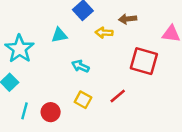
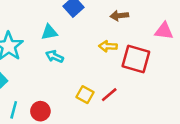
yellow arrow: (104, 33) -> (108, 46), moved
cyan arrow: (80, 66) -> (54, 56), moved
yellow square: (83, 100) -> (85, 95), moved

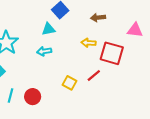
cyan triangle: (49, 32) -> (48, 29), moved
cyan arrow: (54, 56) -> (44, 51), turned -32
red line: (109, 95) -> (94, 76), moved

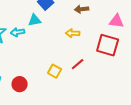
cyan arrow: (44, 51) -> (18, 32), moved
red square: (112, 53) -> (108, 45), moved

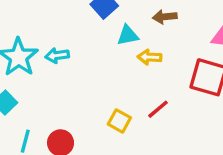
cyan triangle: (35, 20) -> (128, 35), moved

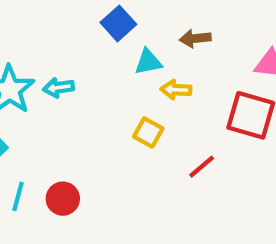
red line: (158, 109) -> (202, 167), moved
yellow square: (119, 121) -> (148, 132), moved

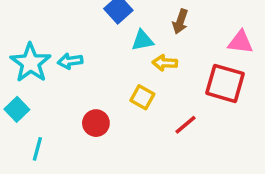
brown arrow: (195, 38) -> (180, 22), turned -65
red circle: (63, 199) -> (96, 123), moved

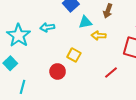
cyan arrow: (70, 61) -> (47, 27), moved
yellow square: (142, 97) -> (74, 55), moved

